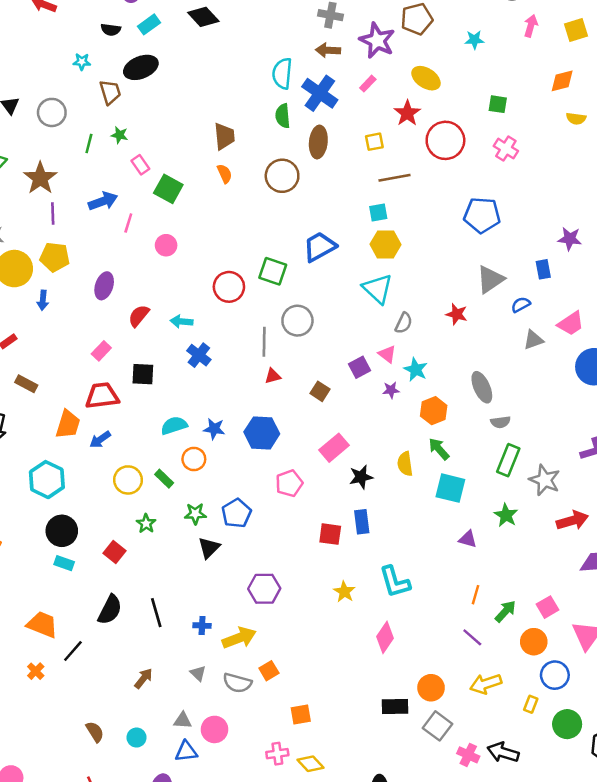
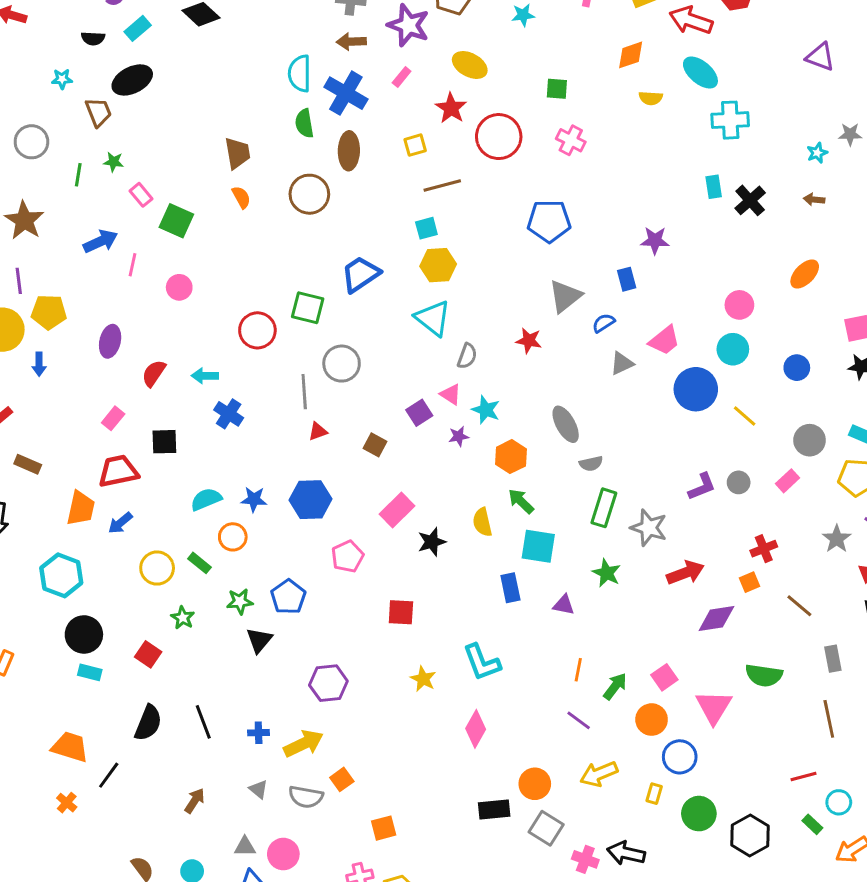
purple line: (53, 213) -> (19, 281), moved
blue rectangle: (362, 522) -> (510, 588), moved

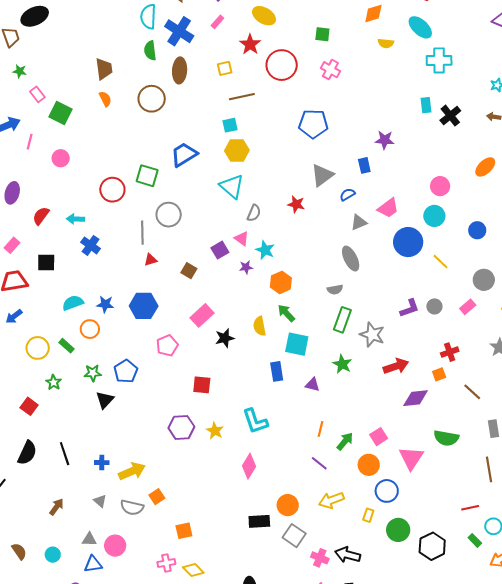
gray ellipse: (566, 424) -> (351, 259), moved
purple hexagon: (328, 683) -> (181, 427), moved

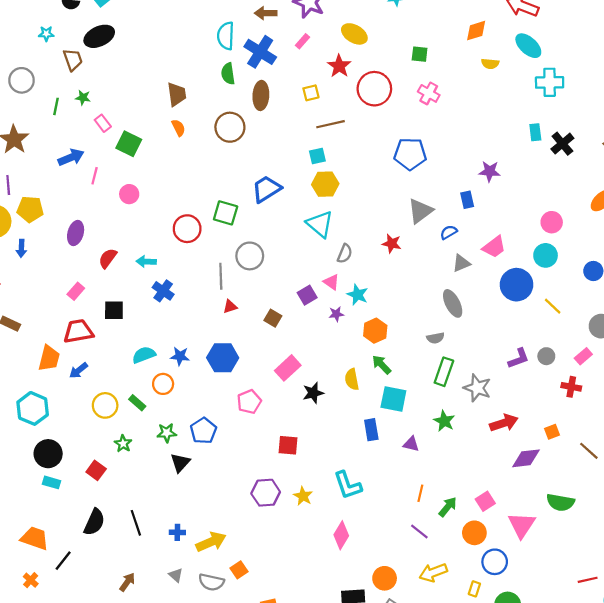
red cross: (450, 352) -> (571, 387), moved, turned 30

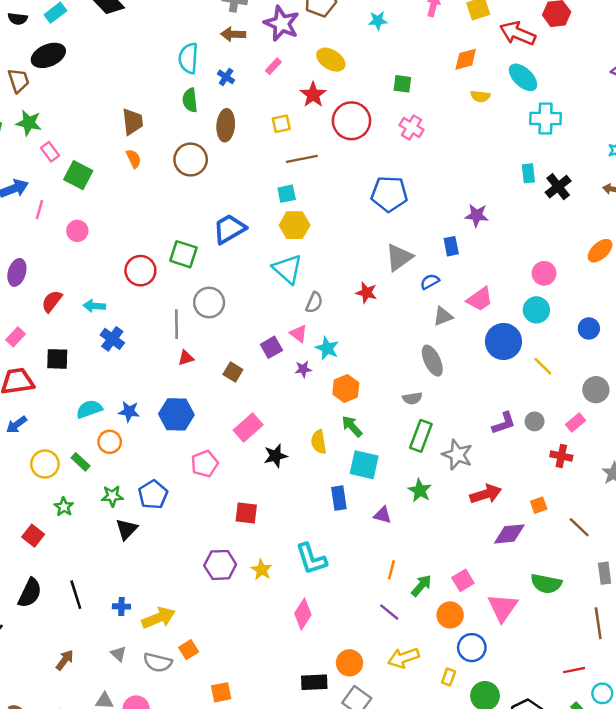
blue cross: (260, 52) -> (226, 77), size x0.5
green star: (83, 98) -> (29, 123), size x1.5

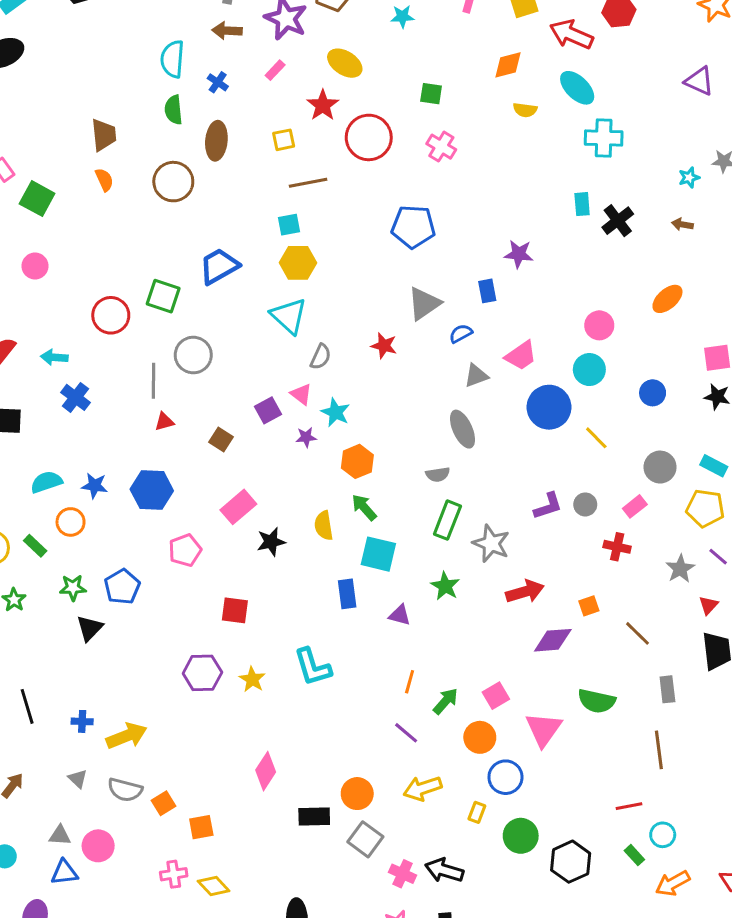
pink diamond: (303, 614) -> (266, 771), moved
orange square: (189, 650) -> (164, 803), moved

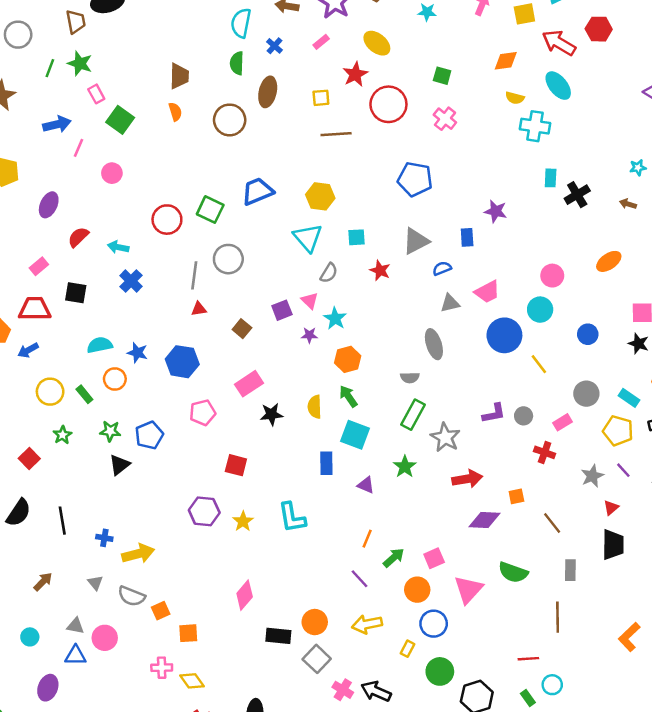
cyan cross: (604, 138) -> (535, 126), moved
cyan square: (289, 225) -> (357, 237), moved

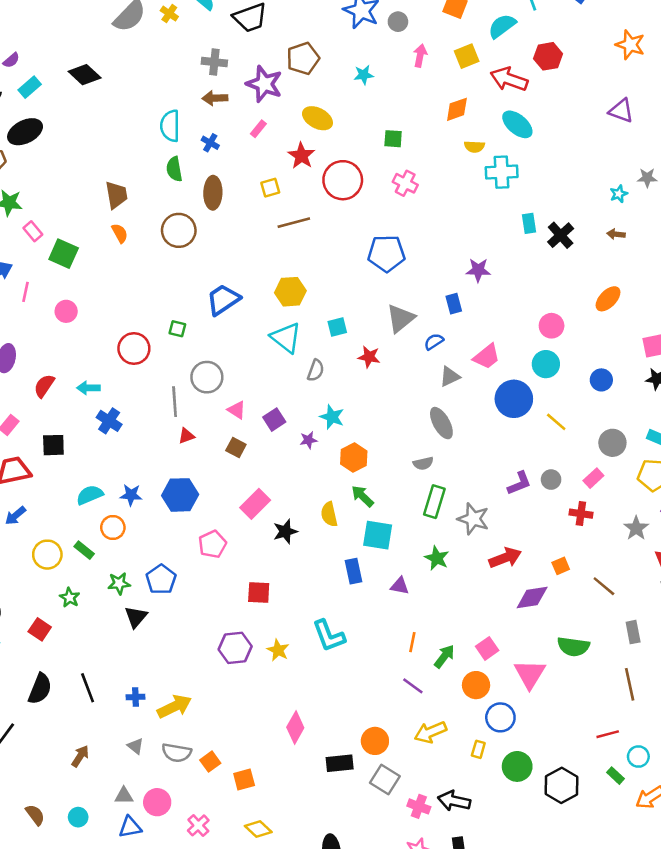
green square: (210, 210) -> (177, 329), size x0.6
pink triangle: (310, 301) -> (237, 410), moved
pink cross: (162, 668) -> (198, 825), moved, turned -30

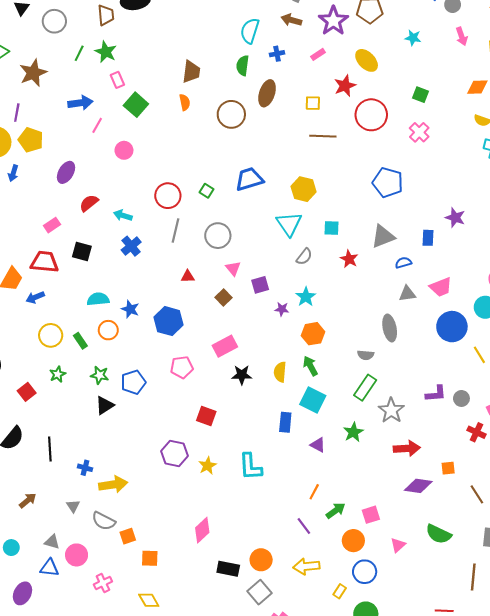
pink arrow: (420, 56) -> (462, 36), turned 132
blue cross: (210, 143) -> (277, 54), turned 32
gray line: (175, 402) -> (175, 230), moved
pink triangle: (530, 674) -> (398, 545), size x0.6

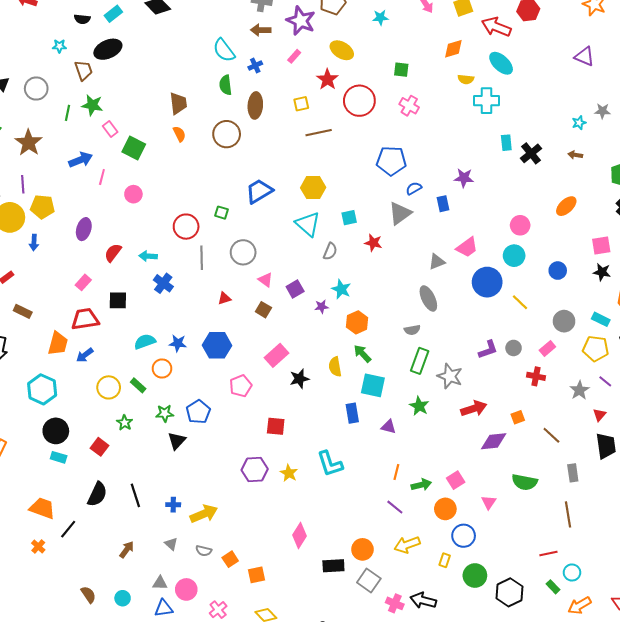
cyan semicircle: (250, 31) -> (224, 50), turned -40
blue semicircle: (403, 263) -> (414, 188), moved
green arrow: (336, 511) -> (421, 485), turned 36
gray semicircle: (104, 521) -> (204, 551), size x0.7

